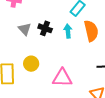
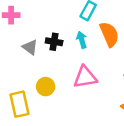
pink triangle: (62, 78) -> (85, 77), moved

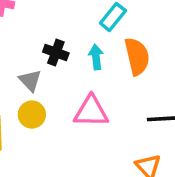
gray triangle: (30, 47) -> (30, 80), moved

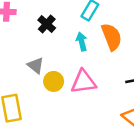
black cross: (56, 52) -> (47, 24), moved, turned 30
yellow circle: (32, 115) -> (54, 81), moved

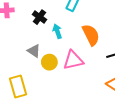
orange semicircle: (112, 37) -> (91, 35), moved
cyan arrow: (82, 42) -> (57, 31), moved

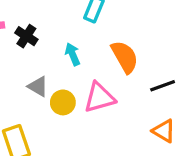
black cross: (39, 17) -> (26, 36), moved

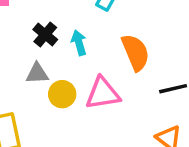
black cross: (26, 36) -> (45, 35), moved
gray triangle: (38, 86) -> (37, 73), turned -40

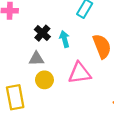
yellow circle: (62, 94) -> (44, 80), moved

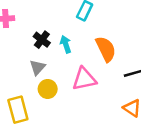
gray triangle: (36, 59) -> (37, 67), turned -42

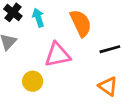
yellow circle: (48, 89) -> (33, 81), moved

